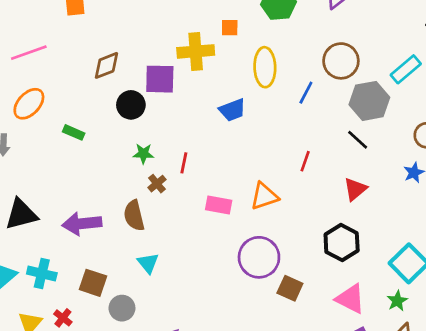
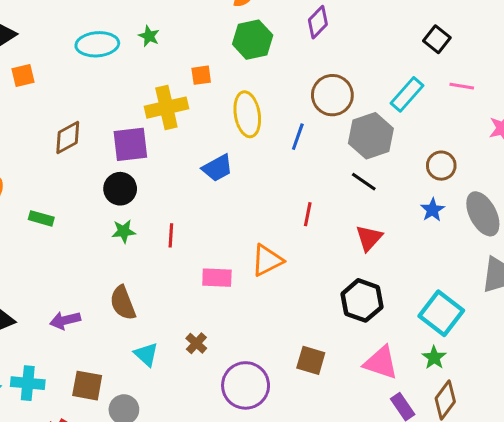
black circle: (131, 105) -> (120, 189), moved
brown cross: (157, 184) -> (196, 343), moved
purple arrow: (82, 224) -> (65, 320), size x0.7
purple circle: (259, 257) -> (246, 385), moved

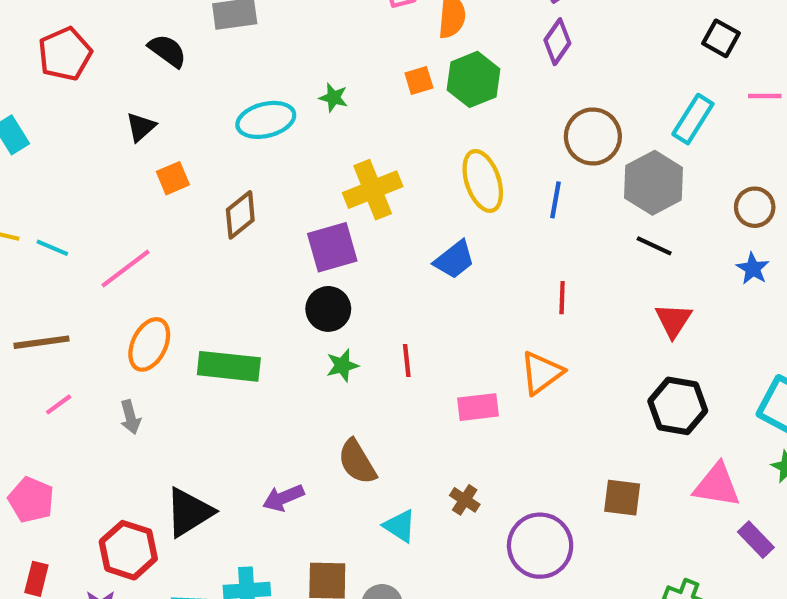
orange square: (201, 75) -> (419, 81), moved
brown diamond: (68, 137) -> (240, 215), moved
red line: (308, 214) -> (562, 298), moved
green rectangle: (41, 218) -> (229, 366), size x1.8

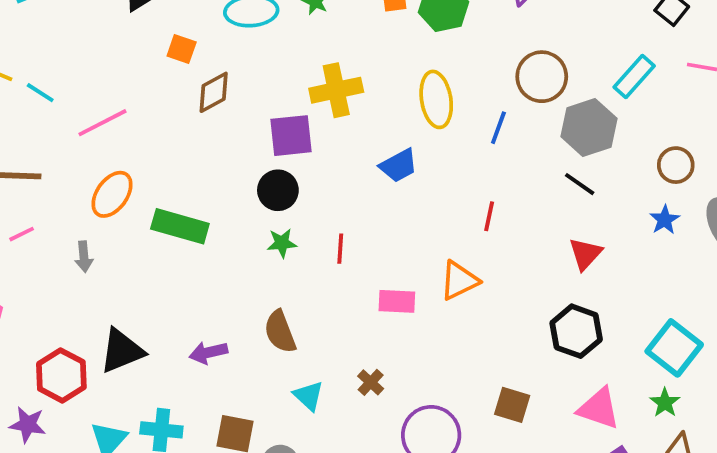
orange square: (173, 178) -> (182, 49), moved, turned 32

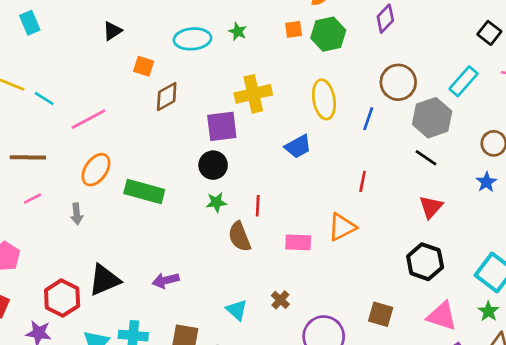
brown semicircle: (280, 332) -> (240, 237), moved

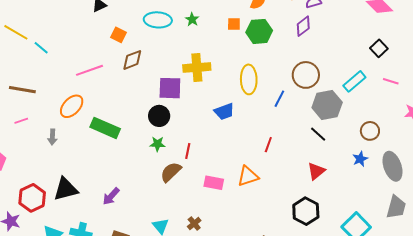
pink line: (89, 119) -> (90, 70), moved
brown semicircle: (240, 237) -> (171, 172), turned 60
purple arrow: (166, 280) -> (111, 196), turned -42

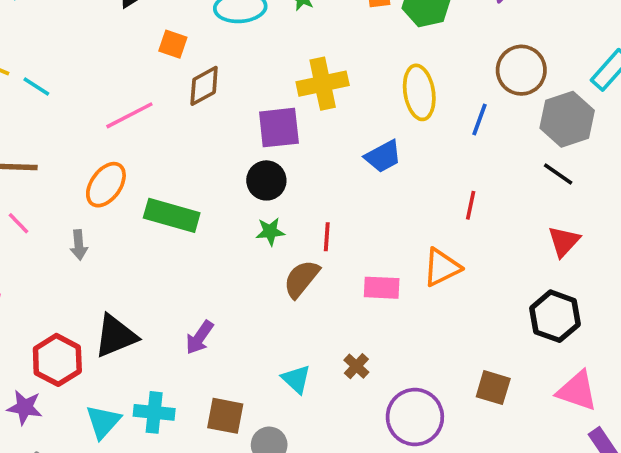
pink line: (21, 121) -> (19, 223), turned 72

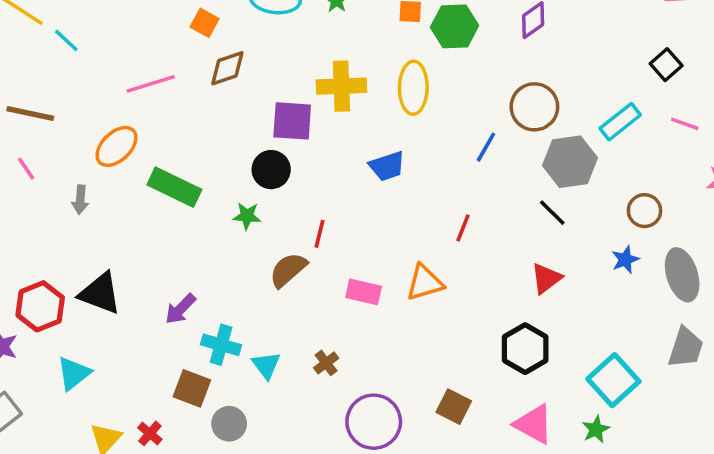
yellow ellipse: (419, 92) -> (413, 88), moved
green star: (270, 232) -> (247, 216), moved
black triangle: (116, 336) -> (100, 293), turned 33
cyan cross: (154, 412) -> (221, 345), moved

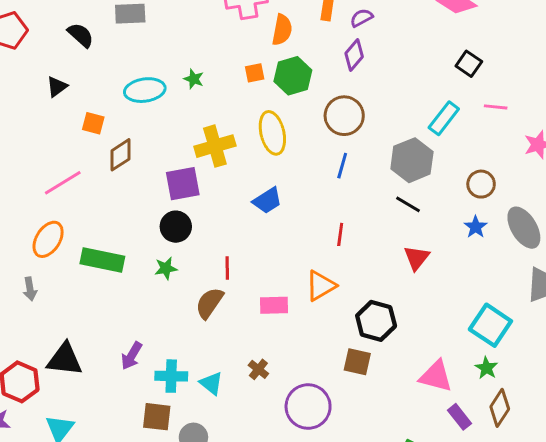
brown circle: (534, 107) -> (344, 116), moved
black hexagon: (525, 349) -> (376, 321), moved
brown square: (454, 407) -> (357, 362), moved

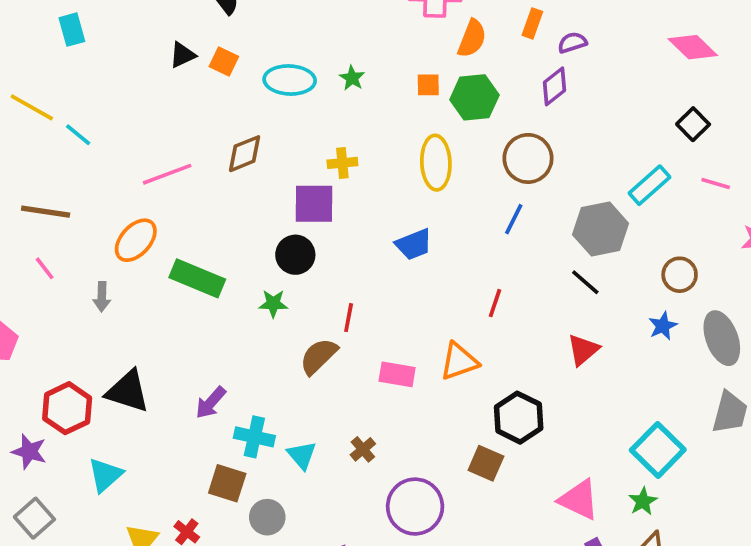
orange square: (93, 123) -> (224, 62), moved
yellow cross: (215, 146) -> (342, 163), moved, size x0.6

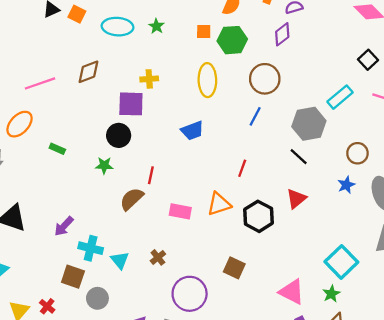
green rectangle: (197, 278) -> (57, 149), size x0.5
black hexagon: (519, 418) -> (258, 216), moved

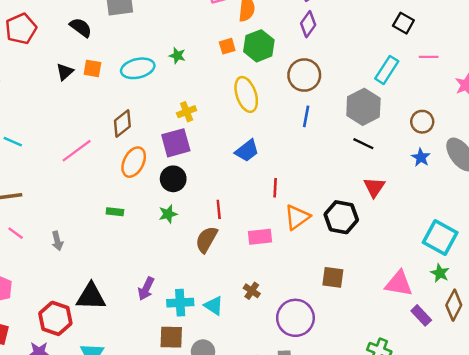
orange ellipse: (20, 124) -> (134, 162), moved
red line: (242, 168) -> (275, 188), moved

